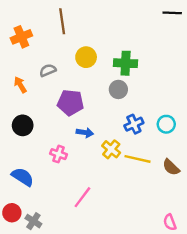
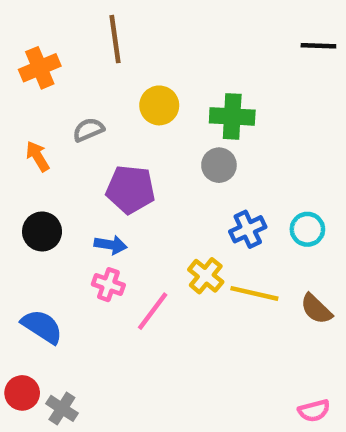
black line: (172, 13) -> (318, 46), moved
blue arrow: (85, 133) -> (111, 245), moved
pink line: (82, 197) -> (153, 311), moved
pink semicircle: (170, 222) -> (314, 411), turned -84

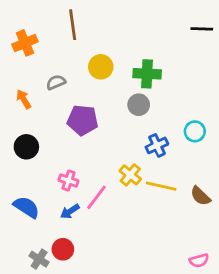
cyan circle: (307, 229) -> (195, 131), moved
blue arrow: (111, 245) -> (70, 211), moved, turned 138
red circle: (22, 393) -> (63, 249), moved

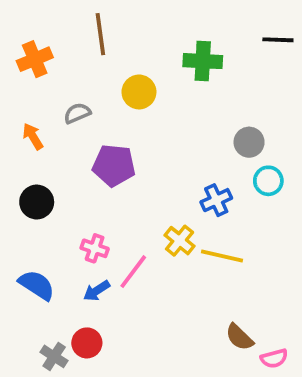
green cross: (147, 74) -> (203, 61), moved
gray circle: (139, 105) -> (249, 142), moved
brown semicircle: (200, 196) -> (239, 337), moved

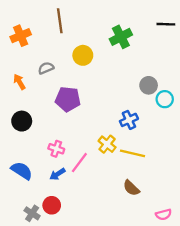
green cross: (203, 61) -> (121, 37), turned -30
cyan circle: (268, 181) -> (165, 99), moved
brown semicircle: (239, 337) -> (131, 188), moved

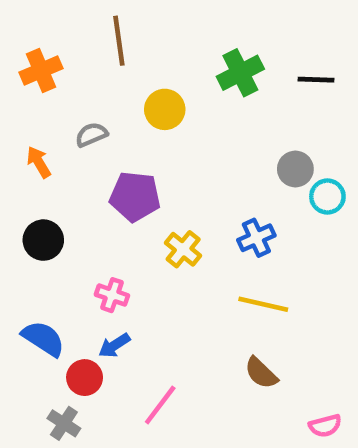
black line: (166, 24) -> (316, 80), moved
yellow cross: (107, 144) -> (183, 249), moved
pink line: (79, 163) -> (160, 405), moved
red circle: (52, 205) -> (85, 378), moved

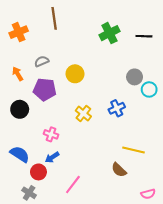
yellow circle: (165, 109) -> (75, 74), moved
purple pentagon: (135, 196) -> (45, 89), moved
yellow line: (263, 304) -> (133, 150), moved

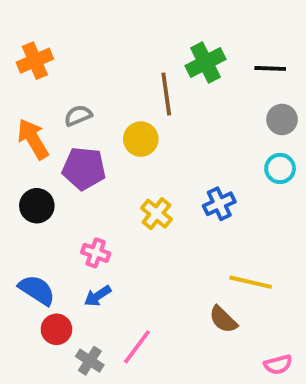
brown line: (54, 18) -> (166, 94), moved
orange arrow: (18, 74) -> (33, 139), size x1.5
gray circle: (135, 77) -> (282, 119), moved
red circle: (38, 172) -> (56, 329), moved
gray cross: (29, 193) -> (90, 361), moved

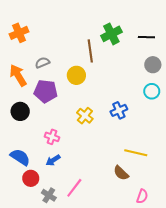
pink semicircle: (278, 365) -> (142, 196), moved, turned -56

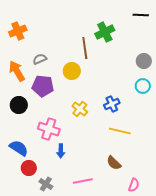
black line: (146, 37) -> (141, 15), moved
pink cross: (52, 137) -> (49, 129), size x1.5
yellow line: (136, 153) -> (120, 131), moved
blue arrow: (53, 160) -> (61, 151), moved, turned -56
pink line: (74, 188) -> (83, 181), moved, turned 42

